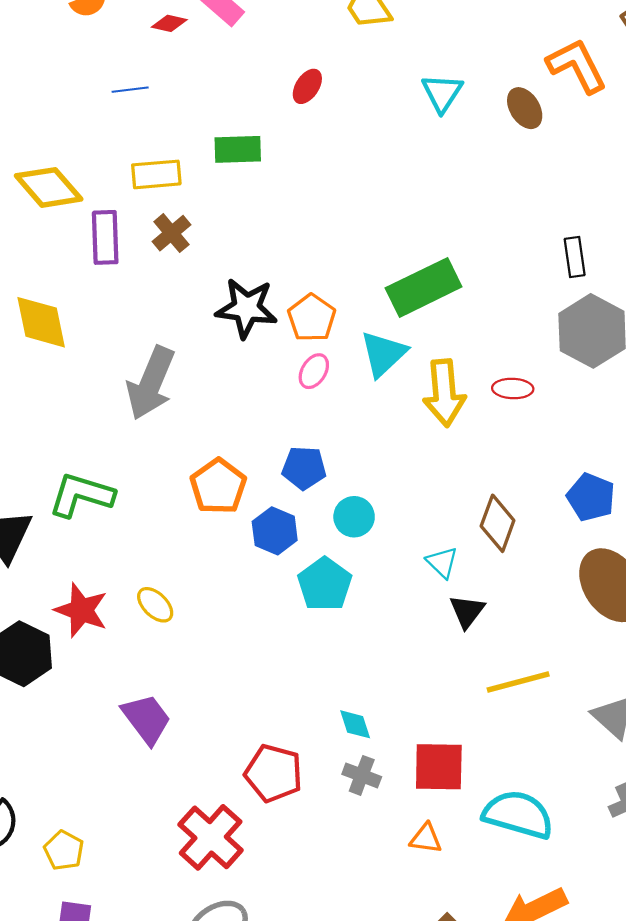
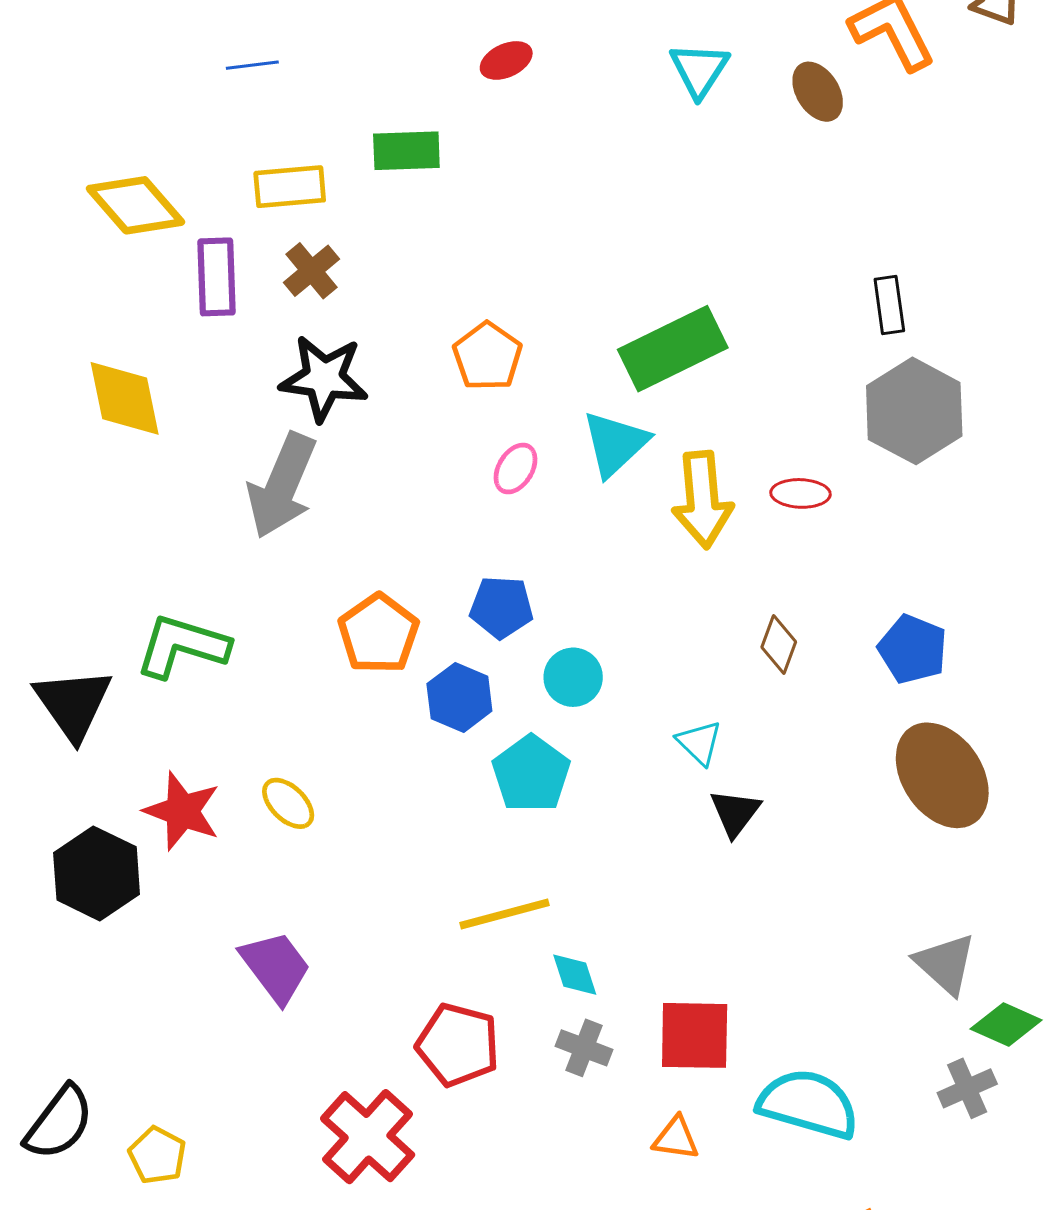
red ellipse: (307, 86) -> (506, 60), turned 32
black star: (246, 308) -> (324, 378), moved
orange pentagon: (312, 318) -> (487, 356), moved
brown diamond: (498, 523) -> (779, 645), moved, size x0.7
yellow line: (518, 682) -> (505, 914), moved

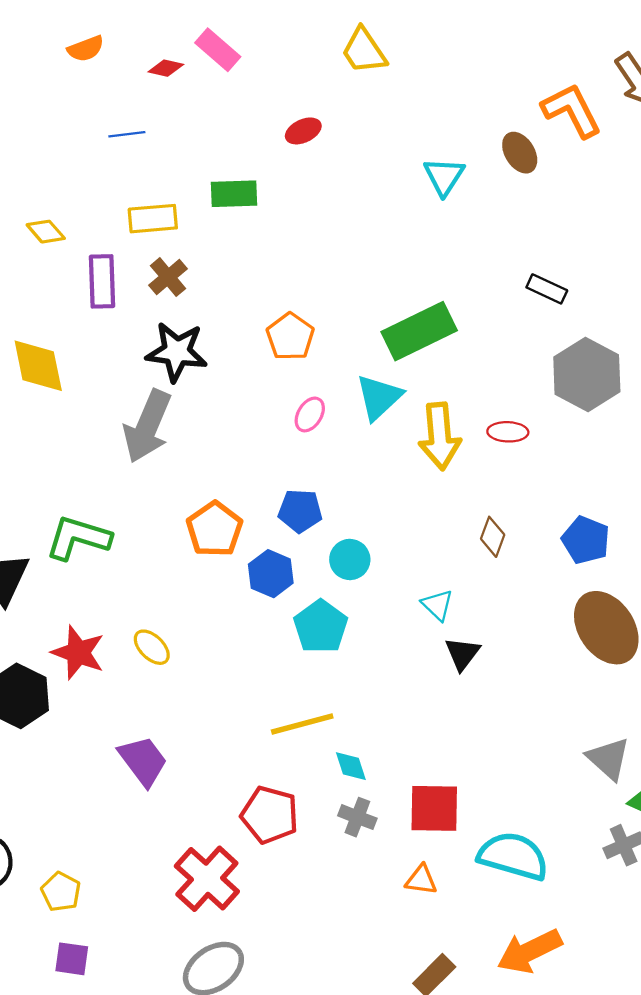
cyan triangle: (699, 70) -> (444, 176), moved
yellow diamond: (135, 205) -> (46, 232), size x0.6
black rectangle: (889, 305) -> (547, 289), moved, turned -57

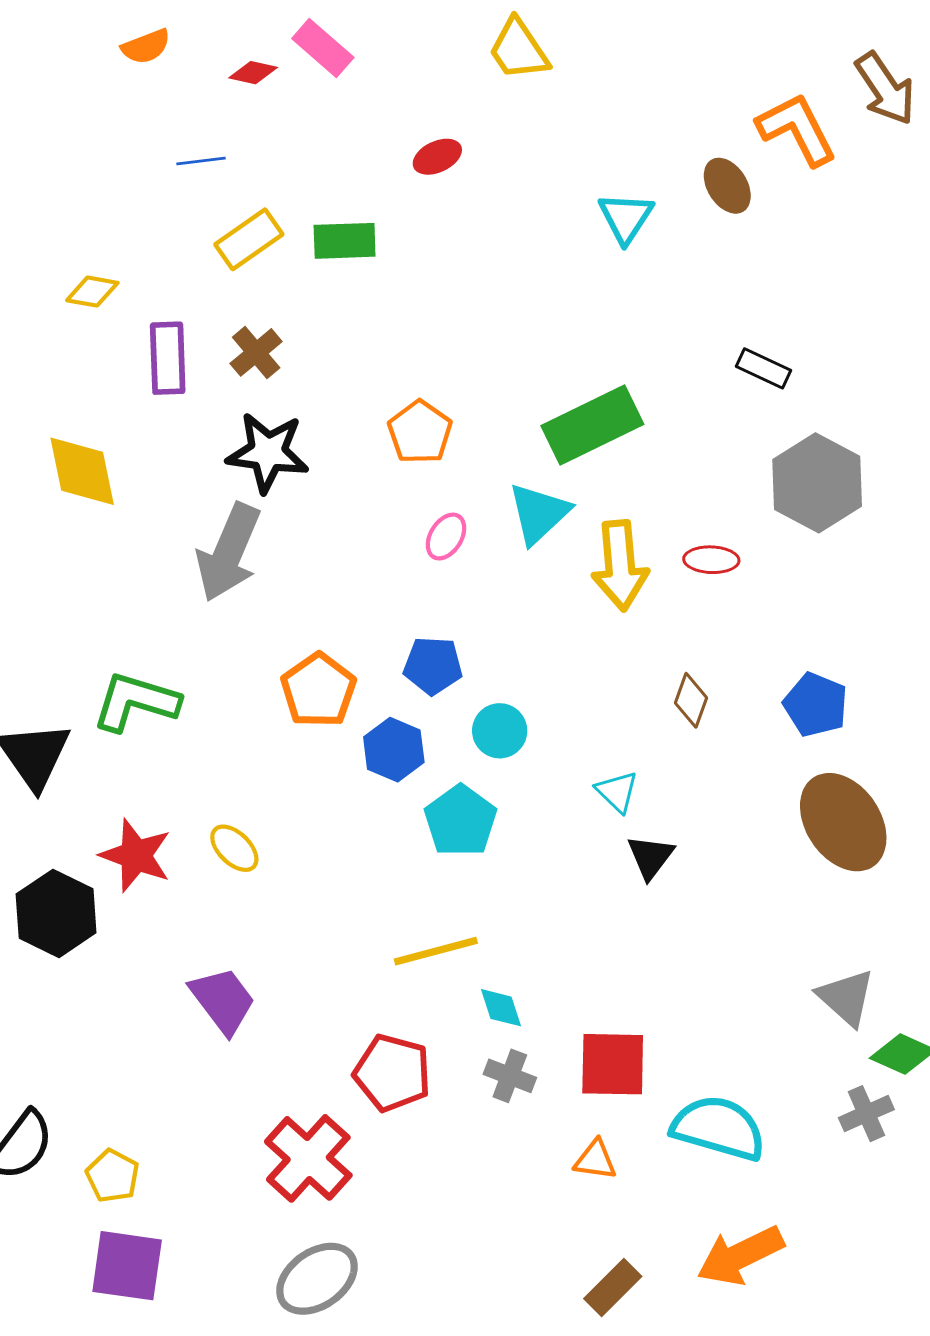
yellow rectangle: (153, 219) -> (249, 239), moved, turned -30
yellow diamond: (46, 232) -> (92, 292), turned -39
purple square: (72, 959) -> (127, 1266), size x1.6

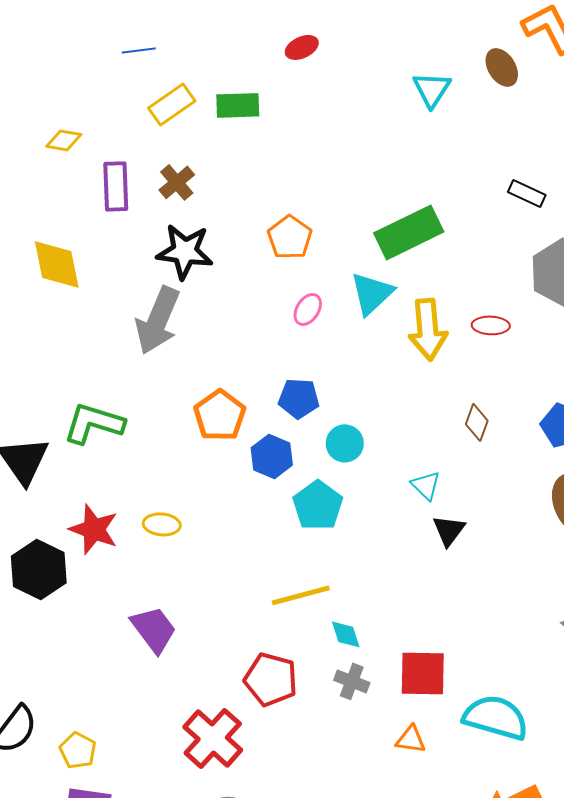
yellow ellipse: (234, 848) -> (162, 524), turned -39

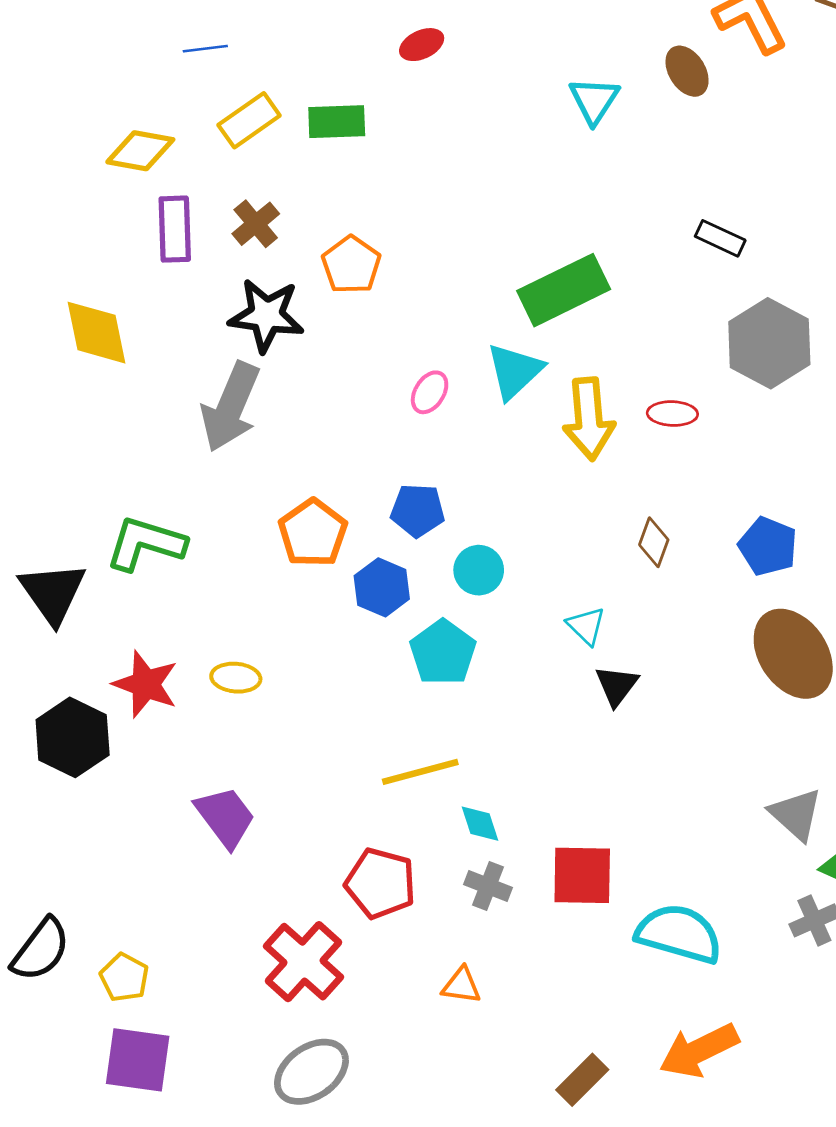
yellow diamond: (64, 140) -> (140, 151), moved, size x1.4
orange pentagon: (290, 237) -> (351, 265), moved
orange triangle: (411, 739) -> (461, 986), moved

